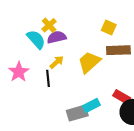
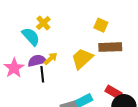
purple semicircle: (57, 37) -> (37, 61), moved

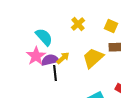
yellow cross: (43, 23) -> (78, 24), moved
pink star: (14, 68) -> (36, 56), moved

